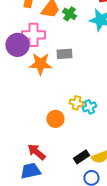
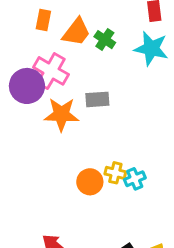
pink cross: (33, 35) -> (51, 71), turned 30
orange circle: (55, 119) -> (90, 182), moved

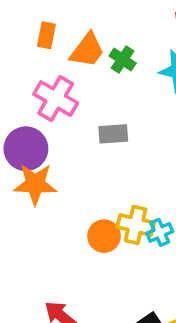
purple circle: (27, 86) -> (26, 149), moved
orange star: (61, 114) -> (35, 184), moved
yellow cross: (115, 173) -> (136, 225), size x1.4

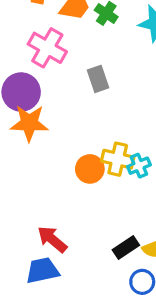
gray rectangle: (113, 134) -> (98, 79), turned 75

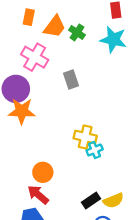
cyan cross: (139, 166) -> (95, 150), moved
orange circle: (90, 169) -> (43, 172), moved

